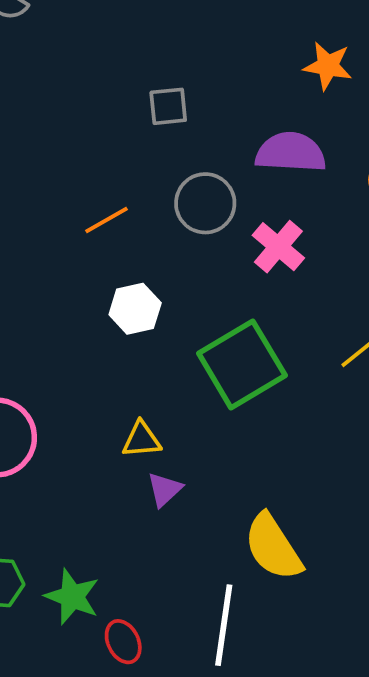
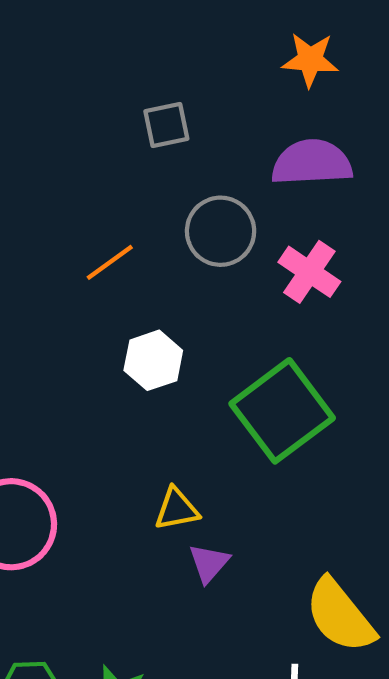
orange star: (328, 66) -> (310, 60), moved

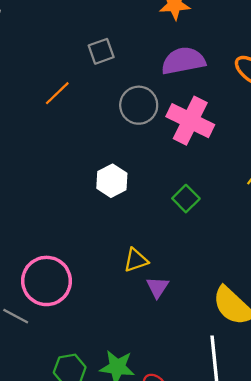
orange line: (110, 262) -> (57, 93), moved
pink cross: (309, 272) -> (190, 121), size x1.4
green square: (282, 411) -> (186, 199), size x0.5

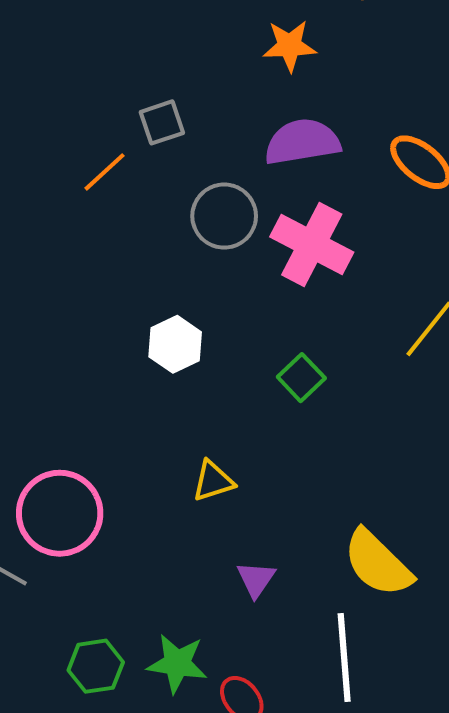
orange line: (57, 93) -> (105, 172), moved
purple triangle: (158, 287) -> (256, 579), moved

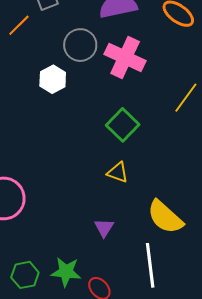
white hexagon: (175, 344) -> (53, 79), moved
green square: (301, 378) -> (123, 125), size x1.4
yellow triangle: (213, 481) -> (118, 172), moved, turned 40

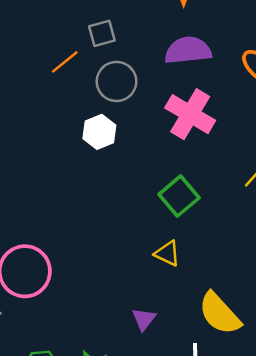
gray circle: (80, 45) -> (117, 81), moved

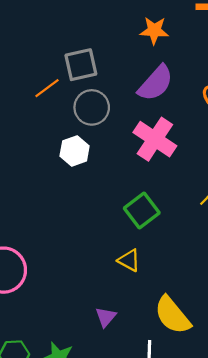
gray square: (102, 33) -> (81, 65), size x1.4
purple semicircle: (188, 50) -> (156, 83), turned 135

